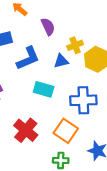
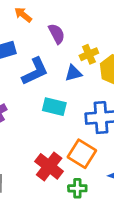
red cross: (26, 130) -> (49, 166), moved

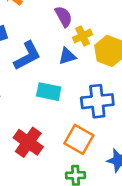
purple semicircle: (57, 34) -> (64, 16), moved
red cross: (49, 166) -> (28, 142), moved

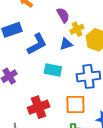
orange square: (79, 139) -> (75, 104), turned -30
red cross: (28, 142) -> (39, 107), turned 35

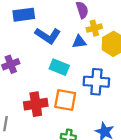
blue L-shape: (37, 44) -> (48, 36), turned 50
orange square: (75, 104) -> (65, 100), moved

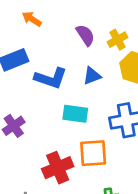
yellow cross: (94, 28) -> (117, 40), moved

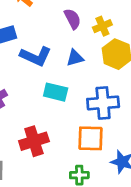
orange square: (93, 153) -> (90, 138), moved

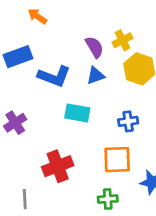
purple semicircle: (73, 19) -> (94, 47), moved
blue cross: (103, 103) -> (128, 121), size x0.6

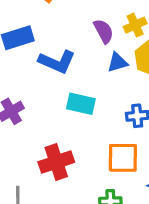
blue triangle: (96, 76) -> (118, 62), moved

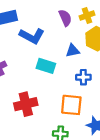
blue triangle: (118, 62) -> (73, 51), moved

